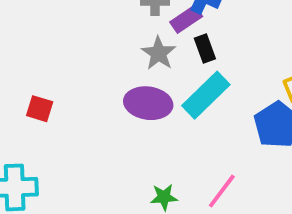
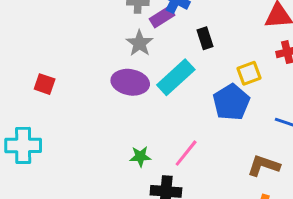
black rectangle: (205, 48) -> (205, 38), moved

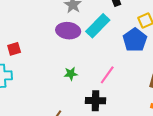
red square: (45, 84) -> (14, 49), moved, turned -32
green star: (140, 157) -> (71, 74), moved

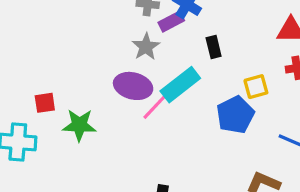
green star: (71, 74) -> (79, 125), moved, size x1.5
pink line: (107, 75) -> (155, 107), moved

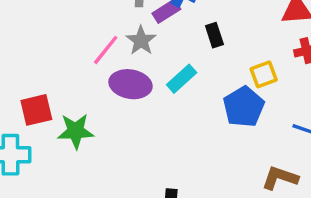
cyan rectangle: (180, 85) -> (182, 79), size x0.7
red square: (45, 103) -> (36, 110), size x1.4
pink line: (155, 107) -> (106, 50), moved

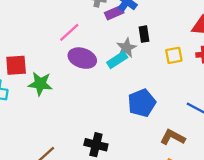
gray star: (141, 40) -> (126, 48), moved
yellow square: (264, 74) -> (174, 55), moved
blue pentagon: (244, 107) -> (142, 103), moved

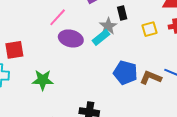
green star: (40, 84) -> (43, 80), moved
blue pentagon: (142, 103) -> (125, 73), turned -30
brown L-shape: (173, 137) -> (151, 78), moved

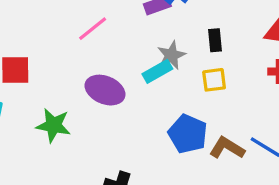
black rectangle: (122, 13) -> (215, 40), moved
yellow square: (149, 29) -> (214, 80), moved
purple ellipse: (71, 38) -> (105, 90), moved

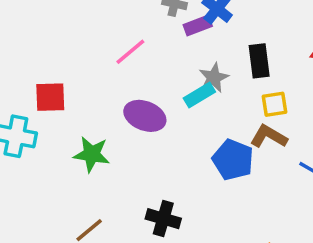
black rectangle: (215, 40) -> (259, 61), size x1.4
yellow square: (214, 80) -> (274, 104), moved
brown L-shape: (227, 148) -> (269, 136), moved

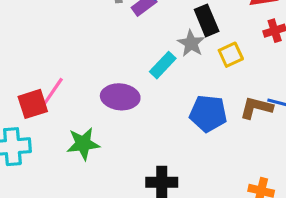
pink line: (130, 52) -> (53, 91), moved
gray star: (214, 78) -> (191, 43), moved
brown L-shape: (269, 136) -> (256, 108), moved

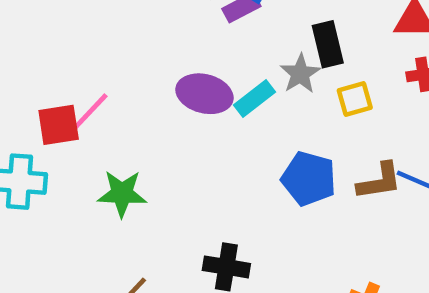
purple ellipse: (120, 97) -> (204, 94), moved
brown L-shape: (256, 108) -> (379, 181), turned 148

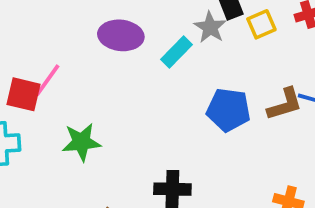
purple ellipse: (204, 94) -> (121, 35), moved
yellow square: (355, 99) -> (261, 24), moved
red square: (59, 125) -> (23, 94), turned 30

